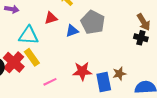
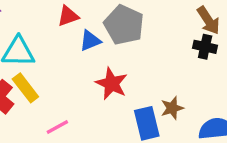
red triangle: (51, 18) -> (68, 16), moved
red star: (82, 71) -> (112, 84), moved, turned 30

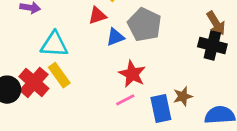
black cross: (205, 47) -> (212, 45), size x1.4
pink line: (57, 127) -> (125, 100), moved

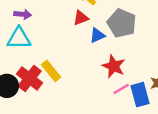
cyan triangle: (54, 44) -> (19, 38), moved
pink line: (125, 100) -> (121, 89), moved

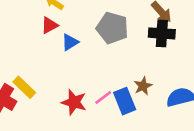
gray pentagon: (122, 23) -> (112, 28), moved
red star: (114, 66) -> (74, 102), moved

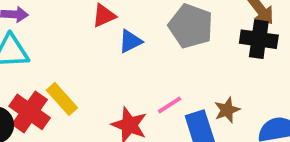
pink line: (103, 98) -> (170, 105), moved

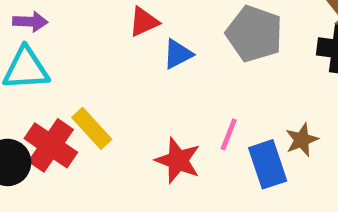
pink line: (170, 105) -> (229, 134), turned -35

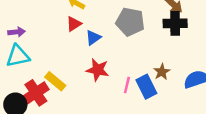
pink line: (229, 134) -> (127, 85), moved
red cross: (51, 145) -> (36, 93), turned 30
red star: (178, 160) -> (98, 70), moved

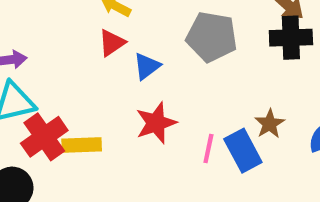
red star: (98, 70) -> (156, 123), turned -30
yellow rectangle: (55, 81) -> (82, 145), turned -40
red cross: (36, 93) -> (44, 137), moved

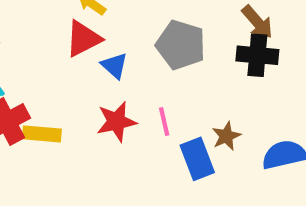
red triangle: (112, 43) -> (83, 39), size x1.4
blue triangle: (147, 66) -> (114, 66), turned -48
pink line: (208, 149) -> (164, 122), moved, turned -32

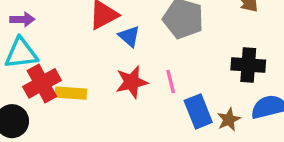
black cross: (257, 55) -> (248, 65), moved
brown star: (226, 136) -> (229, 119), moved

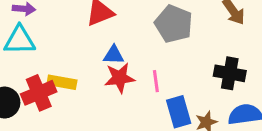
blue triangle: (129, 36) -> (114, 55), moved, turned -45
red cross: (42, 83) -> (39, 93), moved

